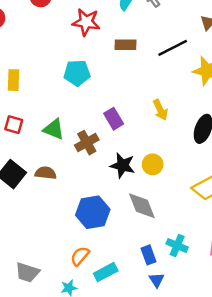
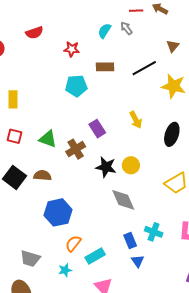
red star: (86, 22) -> (72, 49), size x0.7
cyan pentagon: (77, 73) -> (76, 86), moved
blue hexagon: (93, 212) -> (58, 212), moved

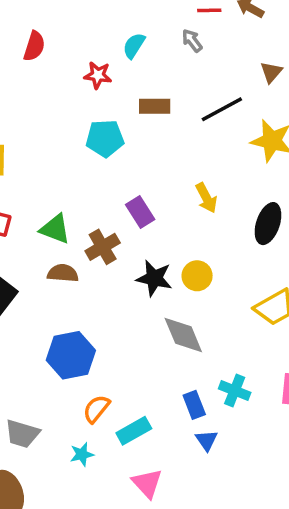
cyan semicircle: (104, 31) -> (134, 46), moved
red semicircle: (34, 33) -> (34, 46), turned -54
brown semicircle: (42, 175) -> (63, 273), moved

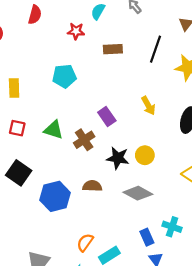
black line: (222, 109) -> (156, 49), turned -40
cyan pentagon: (105, 138) -> (64, 76), moved
brown semicircle: (63, 273) -> (92, 186), moved
gray diamond: (183, 335) -> (138, 193), turned -36
blue hexagon: (71, 355) -> (55, 196), moved

